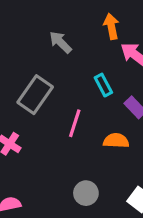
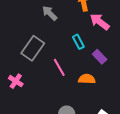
pink line: (75, 123) -> (59, 67), turned -48

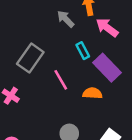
gray arrow: (50, 13) -> (66, 19), moved
purple rectangle: (100, 57) -> (107, 68), size x1.6

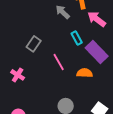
gray rectangle: (30, 58) -> (34, 44), size x0.7

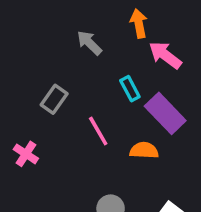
gray arrow: (63, 12) -> (89, 43), moved

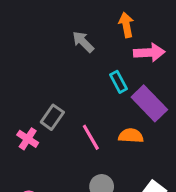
pink arrow: (165, 55) -> (149, 53), turned 140
gray rectangle: (54, 99) -> (52, 117), moved
pink line: (98, 131) -> (91, 137), moved

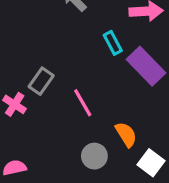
orange semicircle: (131, 136) -> (126, 134), moved, turned 55

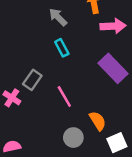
cyan rectangle: (113, 43) -> (62, 48), moved
white square: (151, 163) -> (117, 143), turned 30

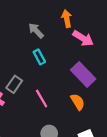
pink arrow: (113, 26) -> (83, 38), turned 35
orange semicircle: (98, 121) -> (78, 102), moved

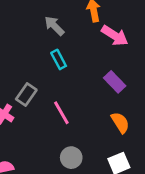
purple rectangle: (83, 74) -> (115, 82), size x0.7
orange semicircle: (78, 102) -> (120, 123), moved

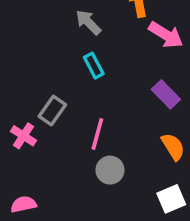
pink line: (61, 113) -> (97, 134), turned 45
gray circle: (71, 158) -> (110, 170), moved

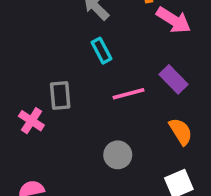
gray rectangle: (52, 111) -> (60, 96), turned -40
pink line: (97, 134) -> (129, 94), moved, turned 60

